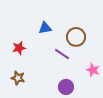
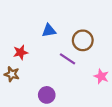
brown star: (18, 78) -> (12, 74), moved
purple circle: (66, 87) -> (47, 95), moved

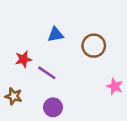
purple line: (67, 59) -> (47, 73), moved
brown star: (12, 74) -> (14, 96), moved

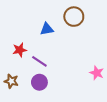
brown circle: (94, 46) -> (74, 17), moved
purple circle: (53, 107) -> (39, 82), moved

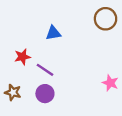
brown circle: (74, 17) -> (106, 19), moved

